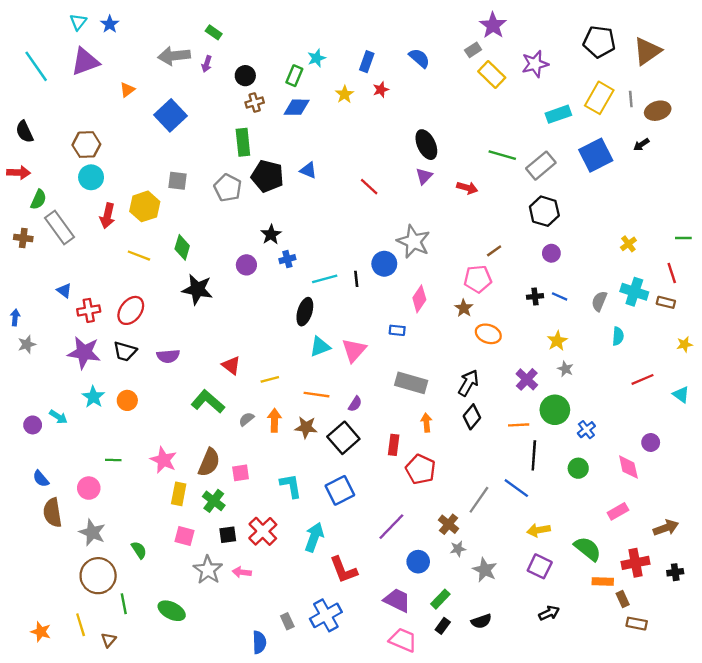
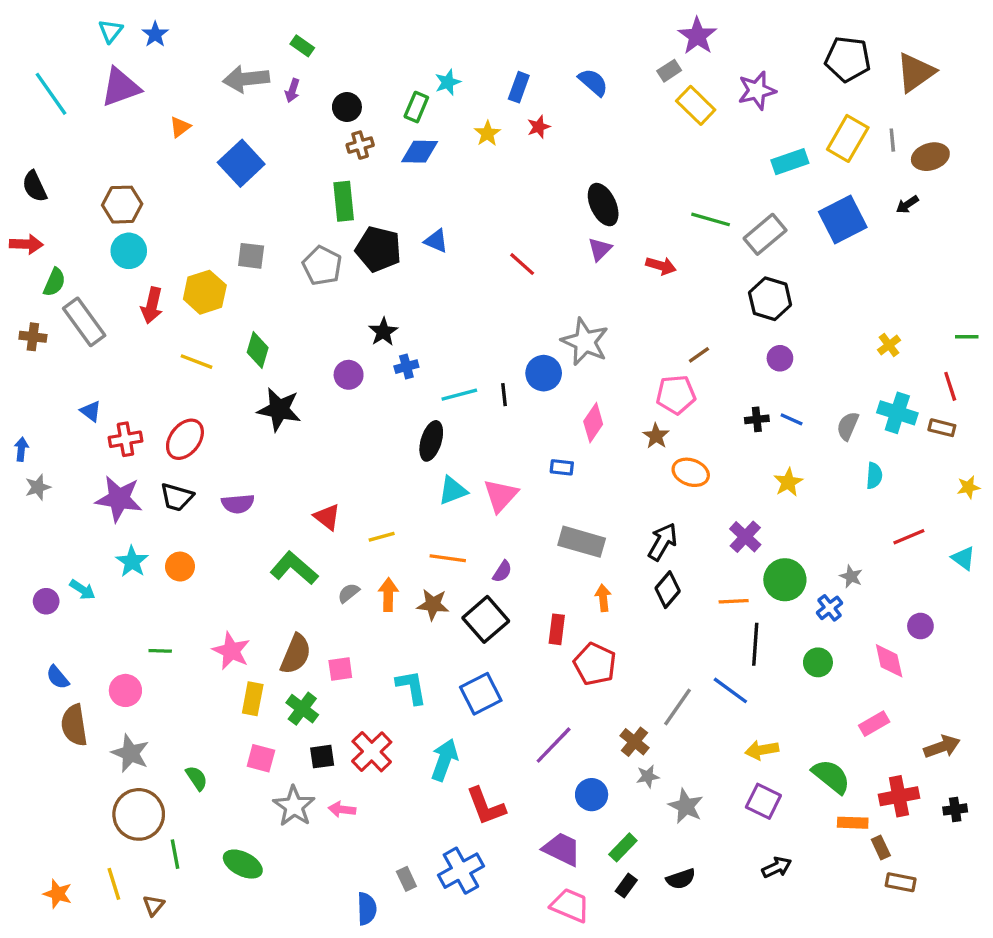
gray star: (565, 369) -> (851, 576), moved

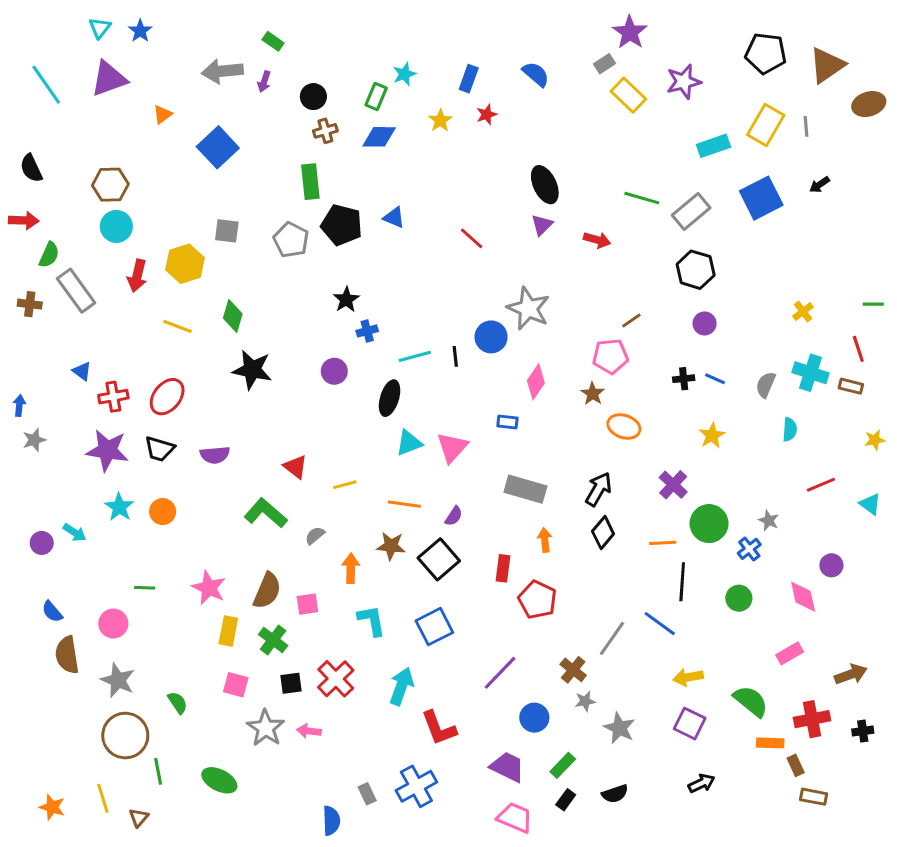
brown ellipse: (930, 157) -> (869, 104), moved
purple circle: (349, 375) -> (334, 371), moved
orange arrow: (388, 595) -> (351, 568), moved

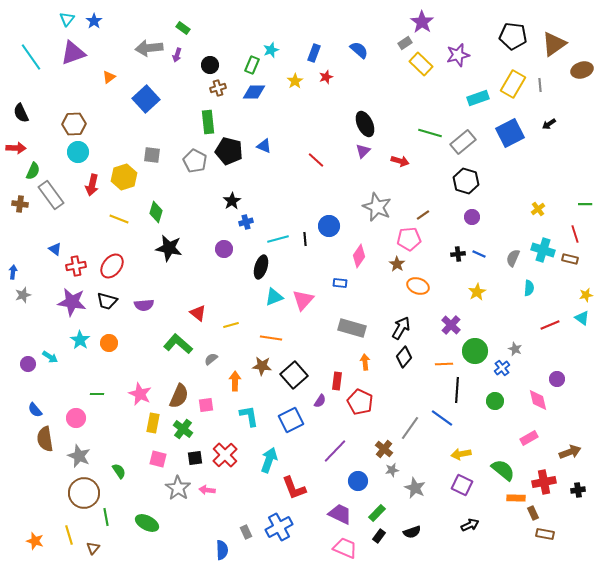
gray star: (528, 309) -> (377, 207), moved
cyan triangle: (870, 504) -> (582, 318), moved
purple semicircle: (454, 516) -> (320, 401), moved

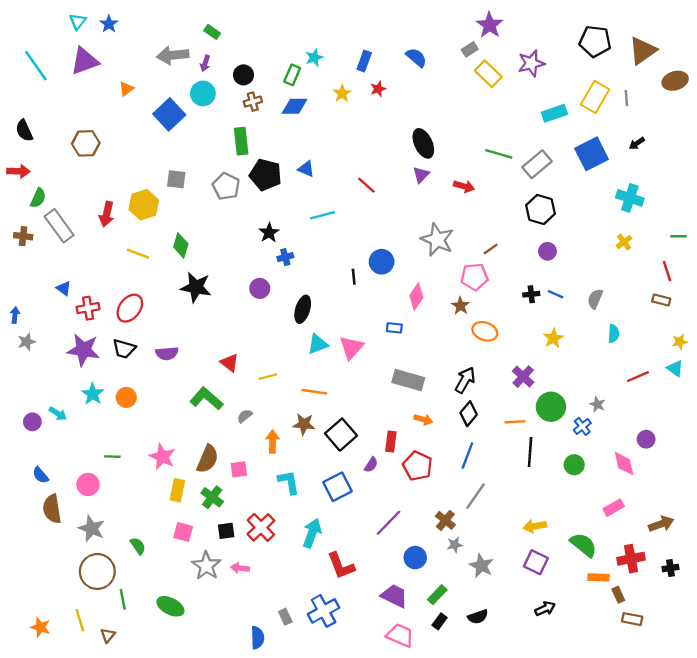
cyan circle: (78, 152) -> (203, 93), moved
cyan line: (278, 239) -> (322, 215), moved
cyan cross: (543, 250) -> (630, 198), moved
orange arrow: (365, 362) -> (423, 419), turned 112
blue line: (442, 418) -> (467, 455), moved, turned 75

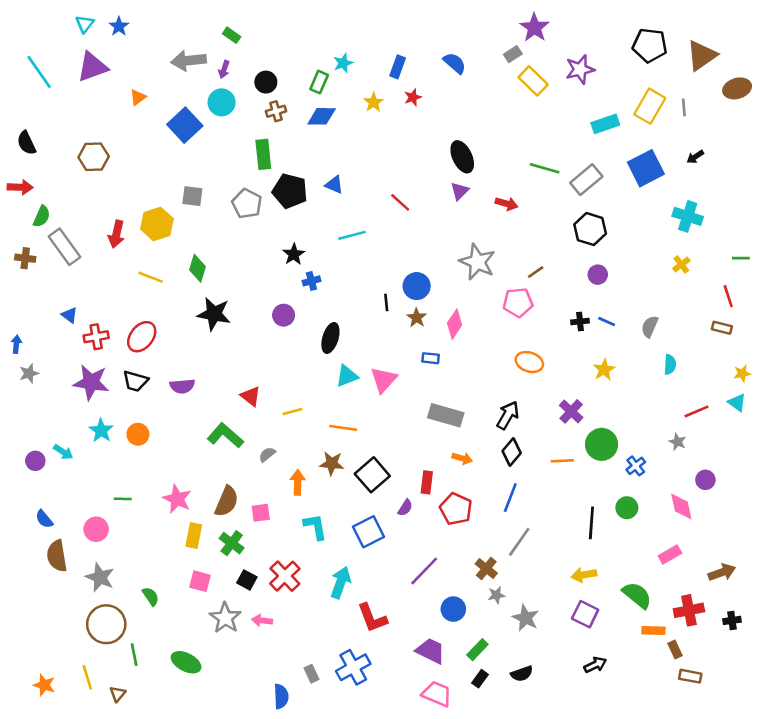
brown star: (460, 306) -> (417, 318), moved
gray star: (597, 404) -> (678, 442), moved
black line: (530, 452) -> (591, 523), moved
black square: (226, 531) -> (247, 580), turned 36

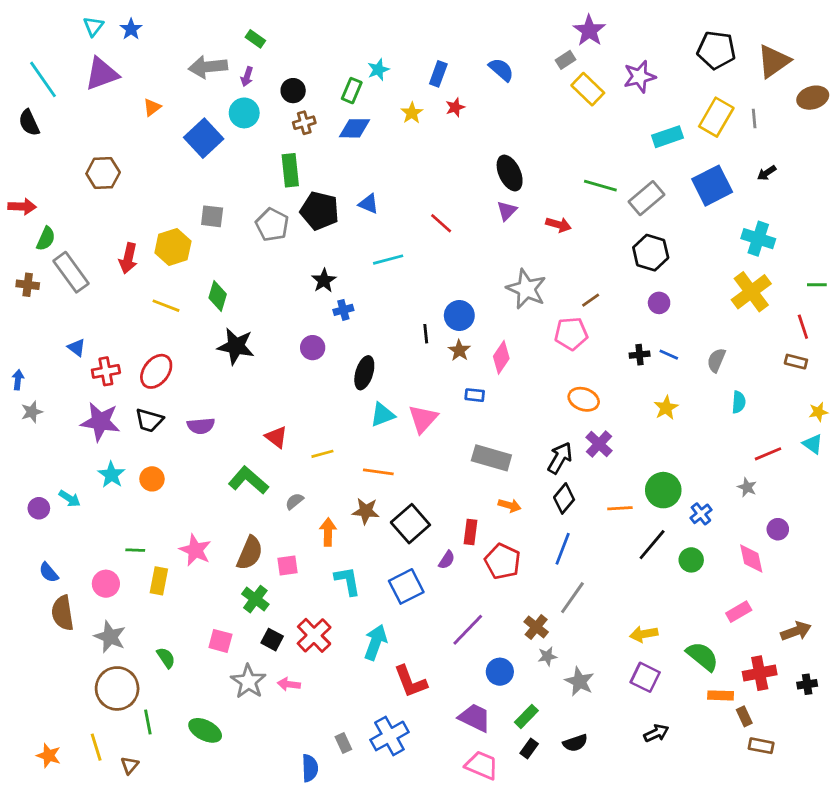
black semicircle: (26, 143) -> (29, 123), moved
yellow cross: (681, 264) -> (751, 292), size x2.0
purple cross: (571, 411) -> (599, 444), moved
black line: (591, 523) -> (652, 545), moved, turned 36
yellow rectangle: (194, 536) -> (159, 581), moved

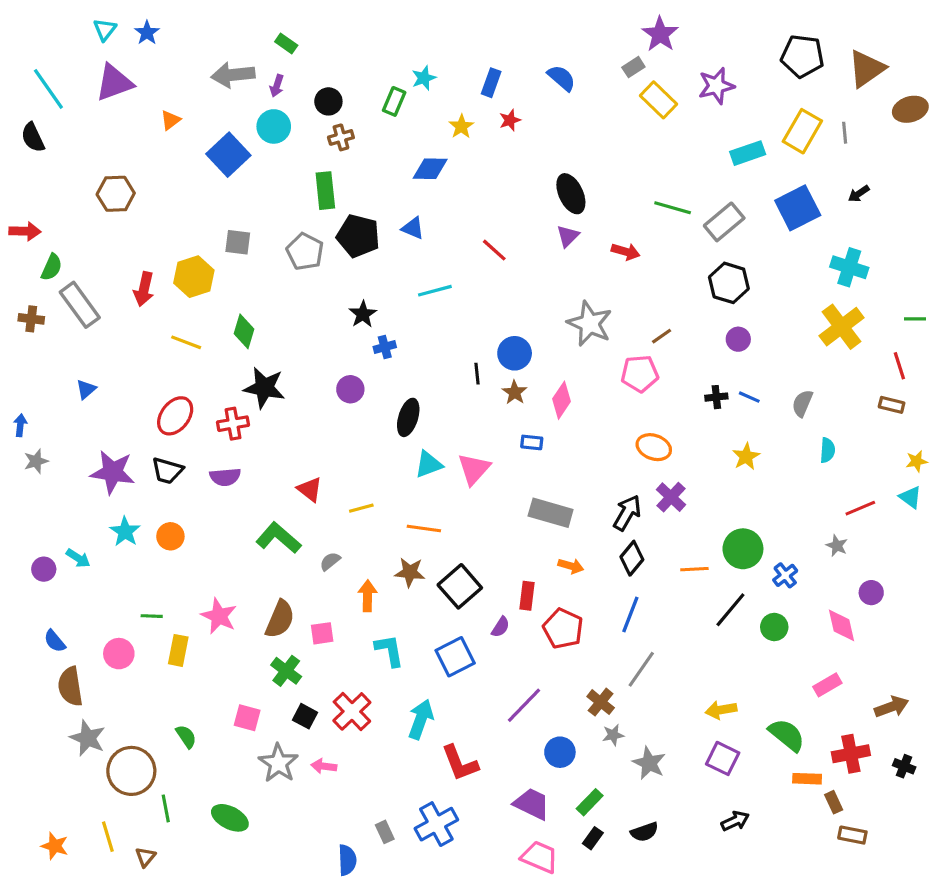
blue diamond: (355, 128) -> (430, 169), moved
blue triangle: (77, 348) -> (86, 389), turned 42
red cross: (106, 371) -> (233, 424), moved
gray star: (110, 637) -> (88, 738), moved
black cross: (807, 684) -> (904, 766), turned 30

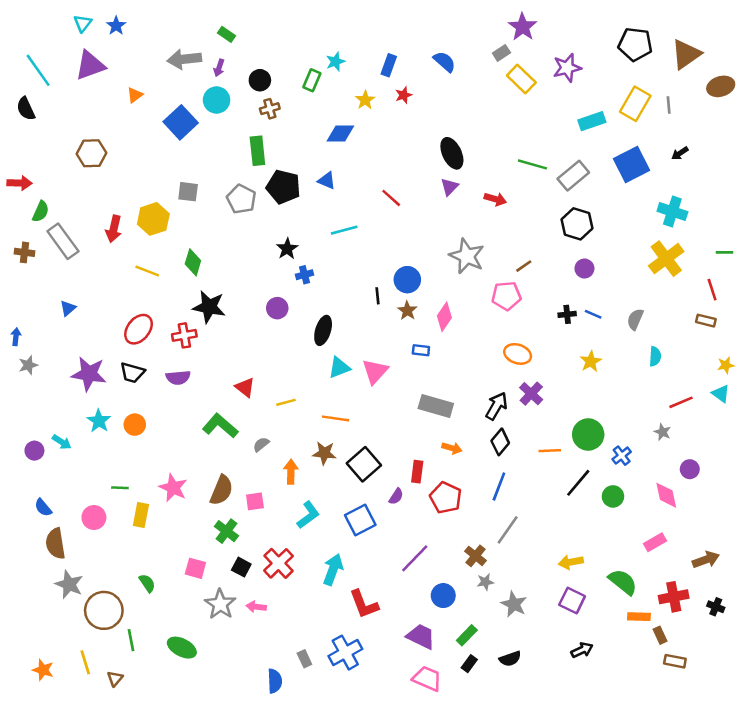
cyan L-shape: (389, 650) -> (308, 515), turned 64

